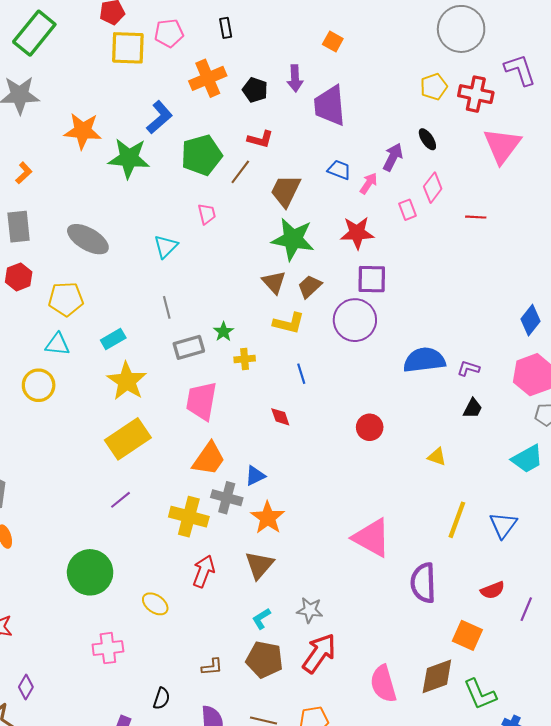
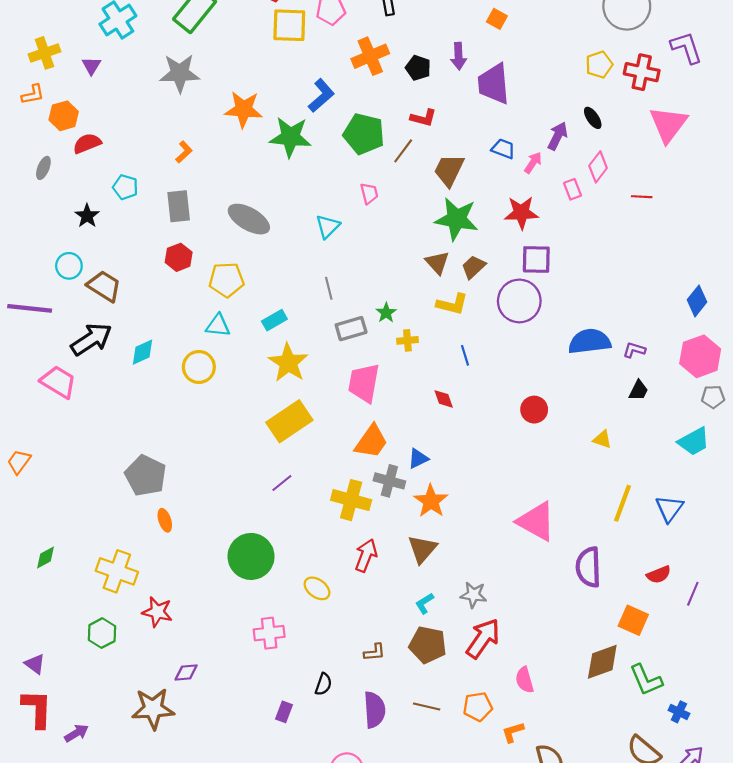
green pentagon: (201, 155) -> (364, 134), turned 30
pink semicircle: (383, 684) -> (525, 680), moved, size x0.7
purple diamond: (26, 687) -> (186, 672), turned 55

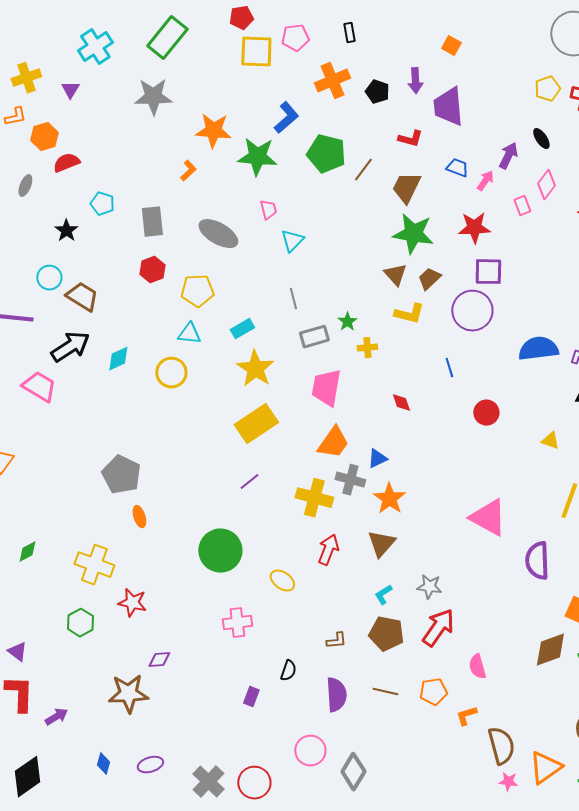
red L-shape: (423, 118) -> (410, 139), moved
orange L-shape: (184, 152) -> (188, 171), moved
pink trapezoid: (369, 193) -> (268, 210), moved
blue line: (465, 355) -> (449, 368), moved

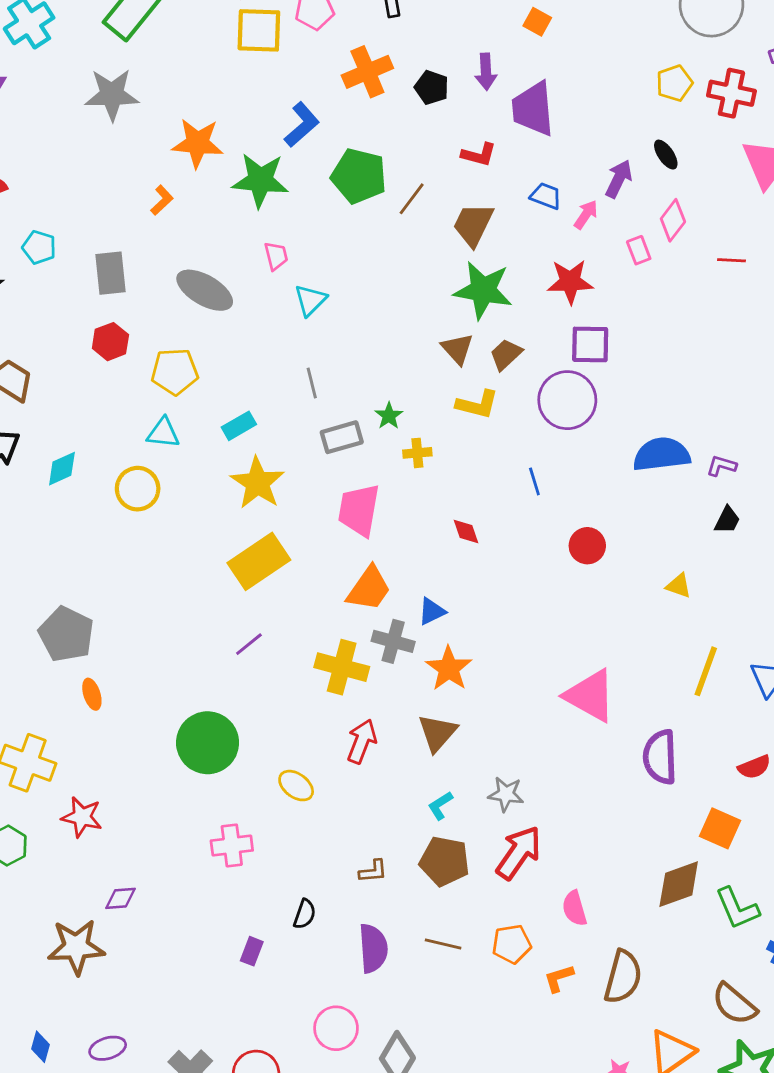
brown semicircle: (501, 746) -> (623, 977), moved, turned 30

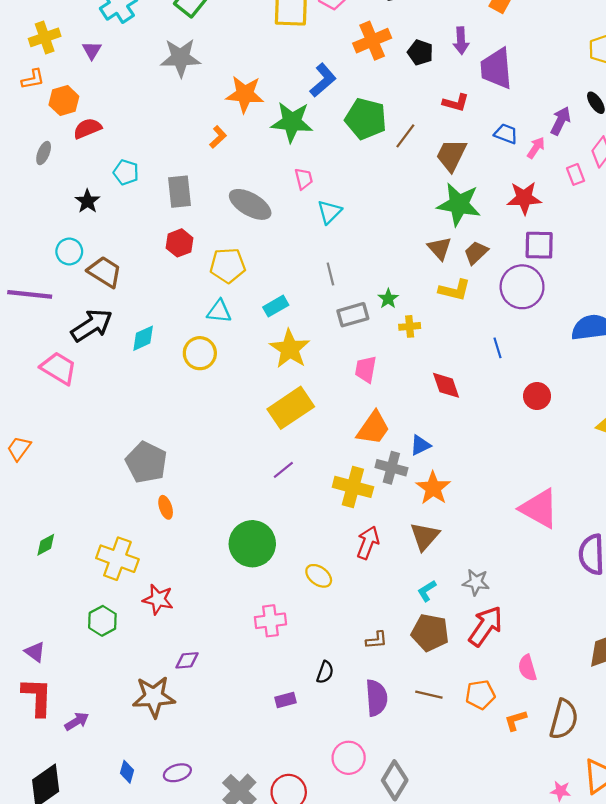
pink trapezoid: (359, 510) -> (366, 369), size x0.7
red diamond: (466, 531) -> (446, 385), size x1.4
purple rectangle: (252, 951) -> (285, 700), turned 54

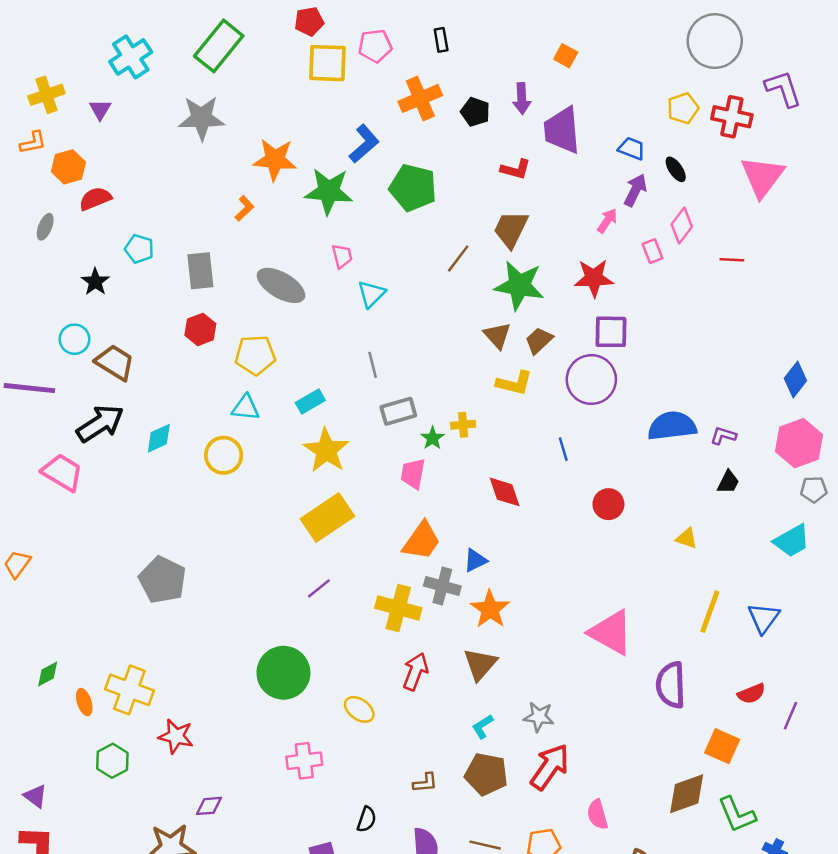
blue trapezoid: (506, 134) -> (632, 149), moved
brown line: (405, 136) -> (458, 259), moved
green star: (388, 299) -> (433, 438), moved
orange ellipse: (166, 507) -> (84, 702), moved

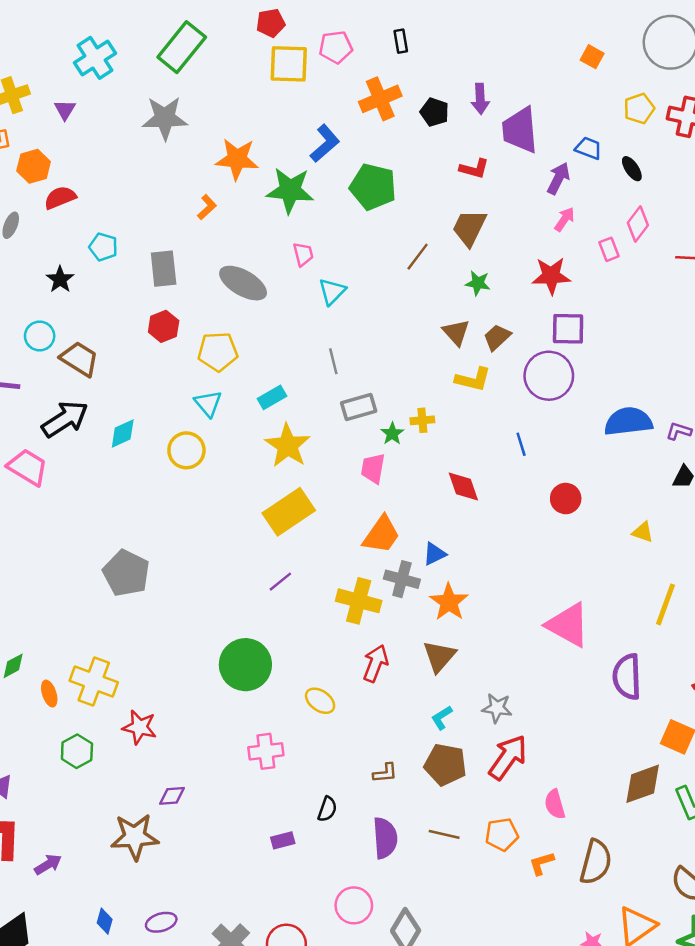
orange square: (566, 56) -> (592, 57), moved
purple arrow: (635, 190) -> (558, 178), moved
green star: (519, 285) -> (478, 283), size x0.5
cyan triangle: (246, 408) -> (208, 403), turned 44

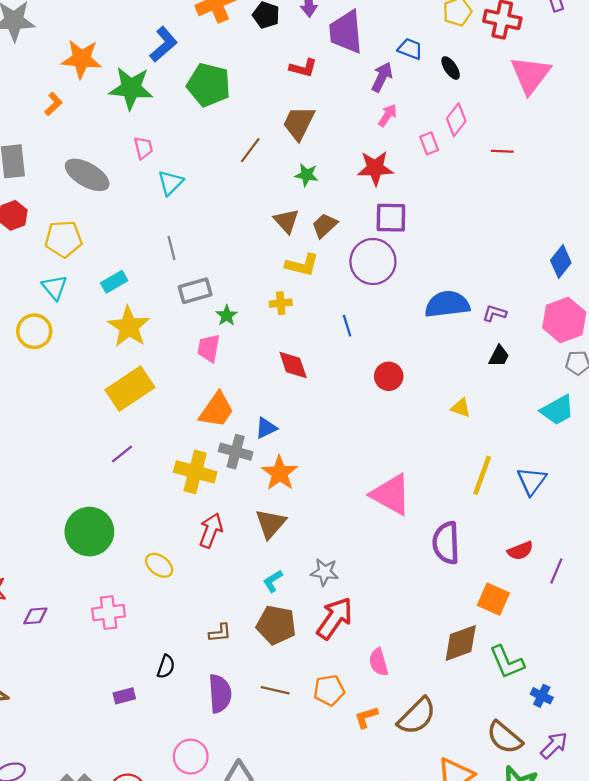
yellow cross: (422, 420) -> (281, 303), moved
purple diamond: (172, 796) -> (35, 616), moved
brown semicircle: (596, 862) -> (417, 716), turned 30

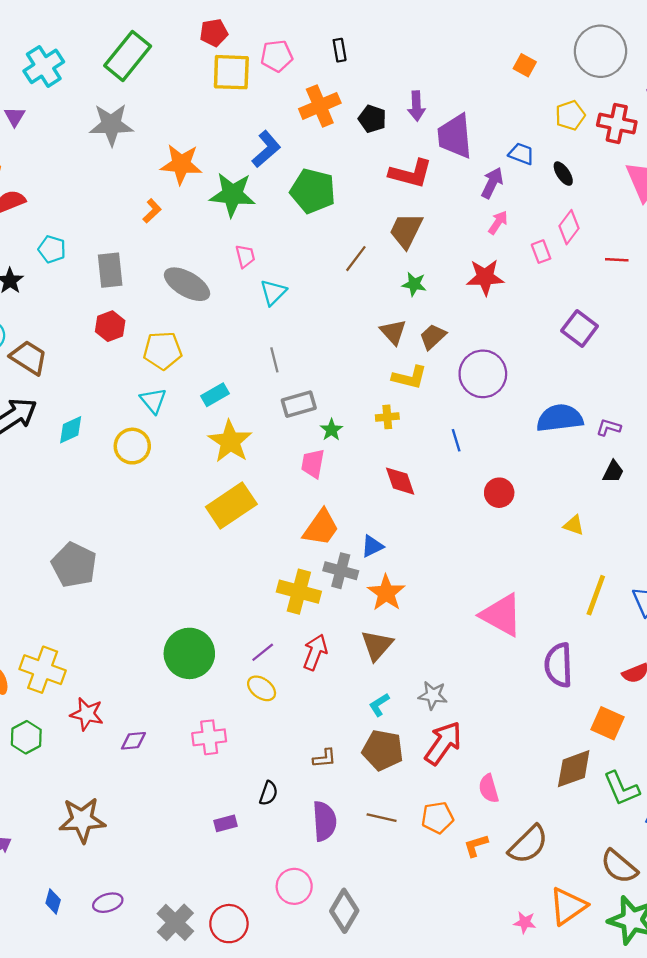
red L-shape: (303, 68) -> (411, 174), size x1.5
purple square: (391, 218) -> (580, 328), moved, turned 36
purple line: (122, 454) -> (263, 652), moved

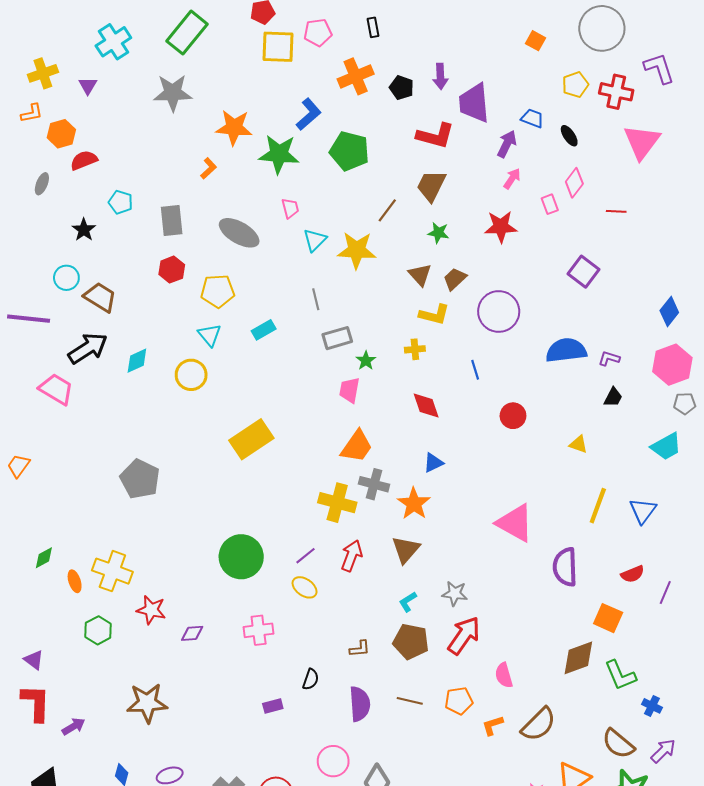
yellow star: (230, 441) -> (357, 250), moved, turned -30
yellow rectangle: (231, 505) -> (251, 439), moved
blue triangle: (372, 546) -> (433, 463), moved

